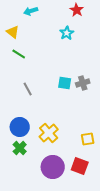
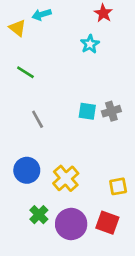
yellow triangle: (13, 32) -> (17, 28), moved
green cross: (20, 148) -> (39, 215), moved

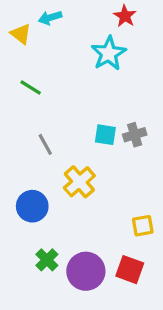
cyan star: (90, 44) -> (109, 53), size x1.5
yellow cross: (66, 178) -> (79, 182), moved

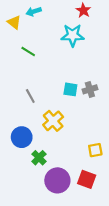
cyan star: (109, 53) -> (73, 35), turned 30
green line: (31, 88) -> (28, 52), moved
green cross: (47, 260) -> (39, 158), moved

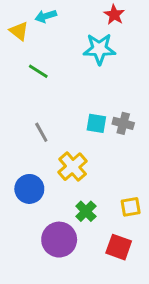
gray cross: (90, 89) -> (123, 123), turned 32
green cross: (39, 158) -> (86, 211), moved
purple circle: (57, 180) -> (59, 240), moved

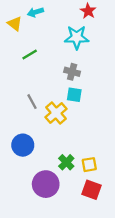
green line: (38, 71) -> (30, 55), turned -63
gray cross: (123, 123) -> (72, 72), moved
yellow cross: (73, 167) -> (56, 113), moved
yellow square: (131, 207) -> (89, 165), moved

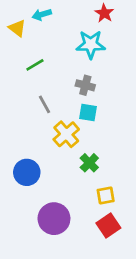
gray line: (32, 102) -> (44, 104), moved
green cross: (66, 162) -> (89, 163), moved
red square: (92, 190) -> (108, 225), turned 36

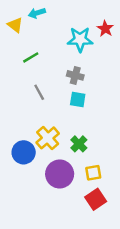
red star: (104, 13) -> (105, 29), moved
yellow cross: (66, 134) -> (48, 138), moved
purple circle: (54, 219) -> (60, 174), moved

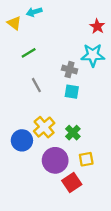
cyan star: (80, 39) -> (93, 55), moved
red square: (96, 199) -> (72, 182), moved

